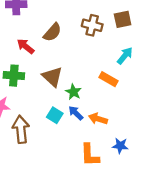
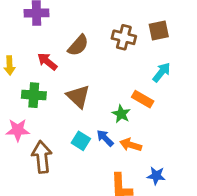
green star: (73, 92) -> (121, 114), moved

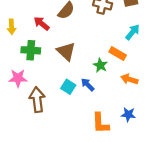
orange arrow: (131, 145) -> (129, 79), moved

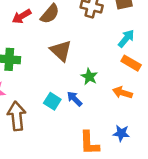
red arrow: (42, 24) -> (22, 16), moved, turned -70
brown triangle: (66, 51) -> (61, 51), moved
orange rectangle: (118, 54) -> (131, 63), moved

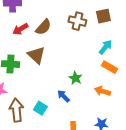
brown triangle: (61, 51) -> (36, 55), moved
cyan square: (52, 101) -> (40, 108), moved

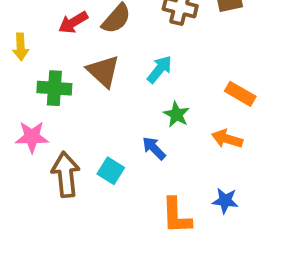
cyan arrow: (105, 47) -> (160, 69), moved

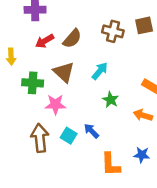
pink star: (32, 137) -> (55, 104), moved
blue arrow: (154, 148) -> (91, 131), moved

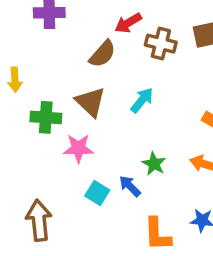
red arrow: (45, 41) -> (128, 23), moved
green star: (111, 100) -> (154, 164), moved
brown arrow: (40, 138) -> (39, 220), moved

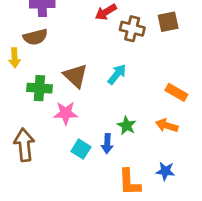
brown semicircle: (102, 54) -> (35, 37), moved, turned 35
blue arrow: (130, 186) -> (107, 143), turned -132
brown arrow: (39, 220) -> (24, 145), moved

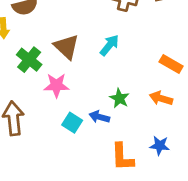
green cross: (39, 88) -> (29, 60), turned 35
blue arrow: (107, 143) -> (99, 117), turned 102

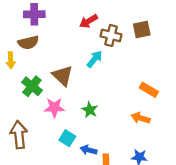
cyan arrow: (109, 45) -> (94, 59), moved
green star: (119, 98) -> (90, 110), moved
blue arrow: (99, 117) -> (89, 150), moved

